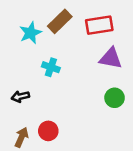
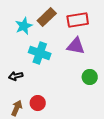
purple triangle: (111, 58) -> (76, 46), moved
cyan cross: (51, 67) -> (40, 53), size x1.5

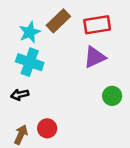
purple triangle: (76, 46) -> (95, 57), turned -36
cyan cross: (40, 53) -> (30, 62), moved

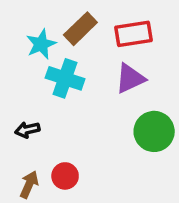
cyan cross: (30, 62) -> (65, 78), moved
green circle: (112, 96) -> (154, 131), size x1.5

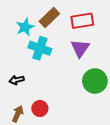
purple triangle: (130, 78) -> (80, 48), turned -30

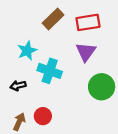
cyan star: (25, 27) -> (27, 51), moved
cyan cross: (40, 48) -> (50, 71), moved

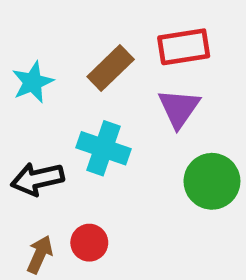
brown rectangle: (53, 19) -> (111, 68), moved
cyan star: (27, 51) -> (33, 82), moved
black arrow: (18, 86) -> (37, 179), size x1.5

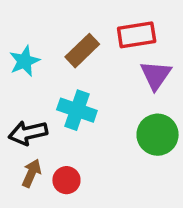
purple triangle: (179, 108) -> (156, 75), moved
brown arrow: (40, 254) -> (31, 173), moved

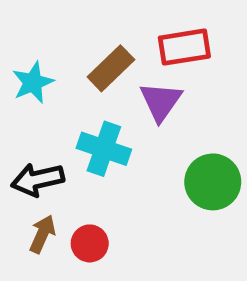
purple triangle: (156, 75) -> (161, 101), moved

